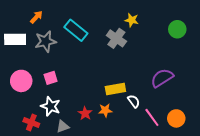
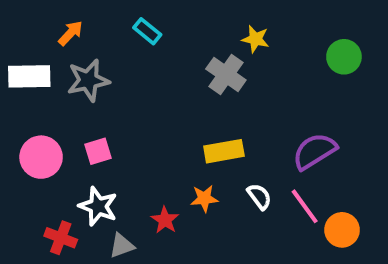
cyan rectangle: (76, 30) -> (147, 31), moved, size x0.6
yellow rectangle: (115, 89) -> (224, 151), moved
orange star: (105, 110) -> (204, 198), moved
pink line: (152, 117) -> (305, 206), moved

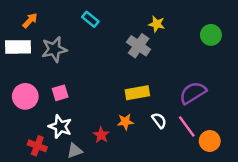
orange arrow: (71, 33) -> (30, 20), moved

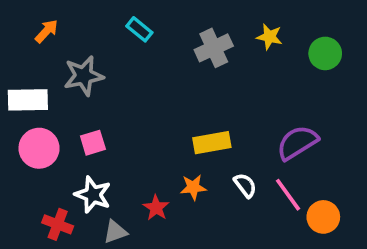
yellow star: (157, 24) -> (269, 37), moved
gray cross: (139, 46) -> (214, 48), moved, turned 30
white rectangle: (18, 47) -> (28, 100), moved

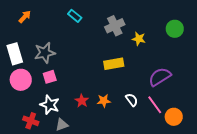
yellow star: (269, 37) -> (139, 39), moved
gray star: (84, 76) -> (45, 53), moved
white rectangle: (28, 100) -> (15, 54), turned 75
yellow rectangle: (212, 143) -> (114, 64), moved
red star: (156, 208) -> (82, 101), moved

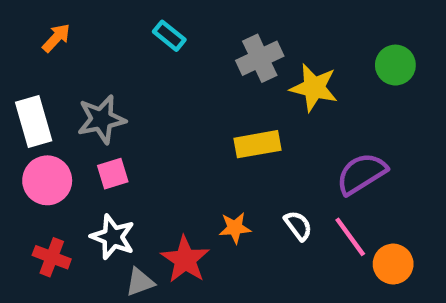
yellow star: (139, 39) -> (314, 88), size x1.5
red star: (82, 101) -> (185, 259), moved, size x1.5
red cross: (31, 121) -> (52, 257), moved

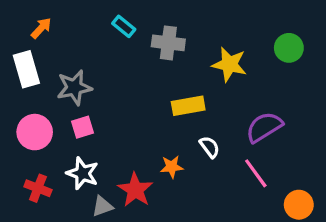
gray cross: (260, 58) -> (168, 43), moved, turned 32
white rectangle: (34, 122) -> (26, 69), moved
white semicircle: (298, 226) -> (210, 147), moved
orange circle: (393, 264) -> (299, 205), moved

